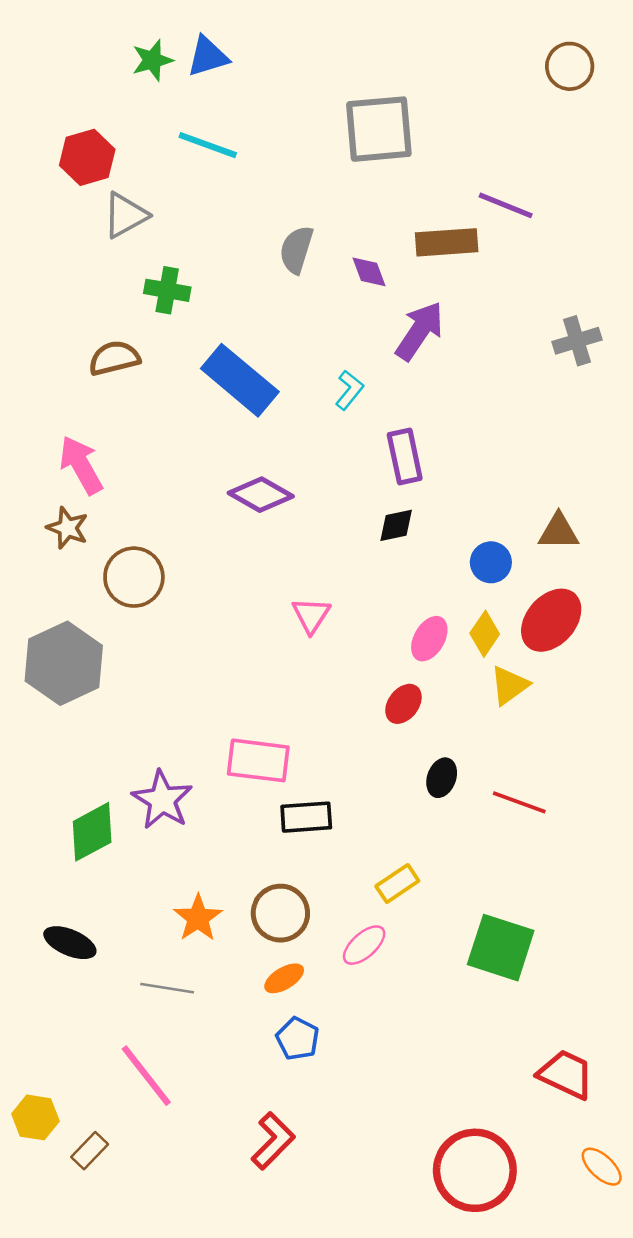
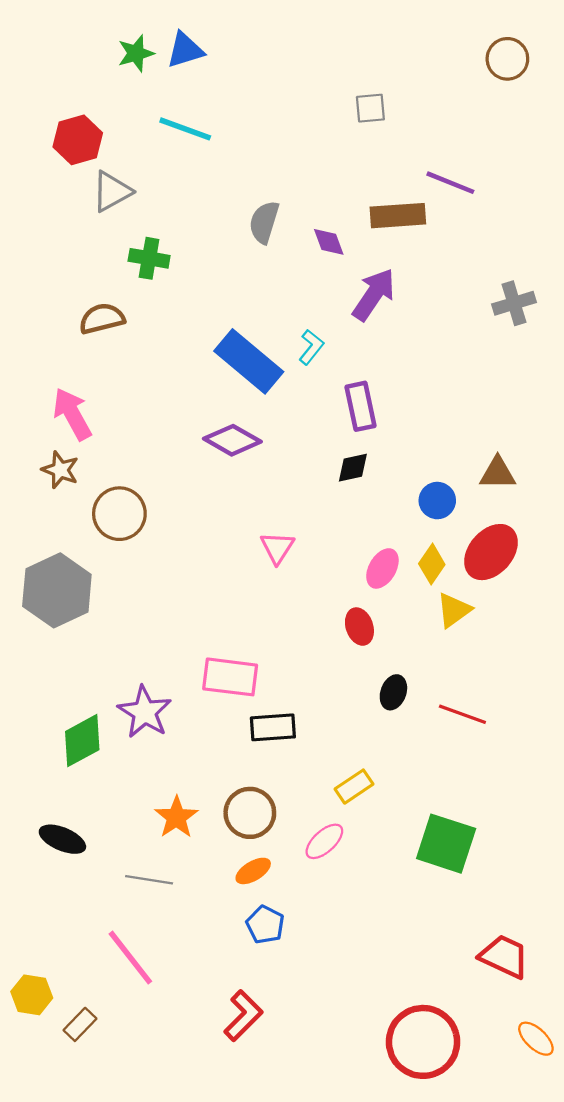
gray square: (379, 129) -> (370, 108), moved, size x0.5
blue rectangle: (240, 380) -> (249, 361), moved
red ellipse: (403, 704) -> (359, 627), turned -56

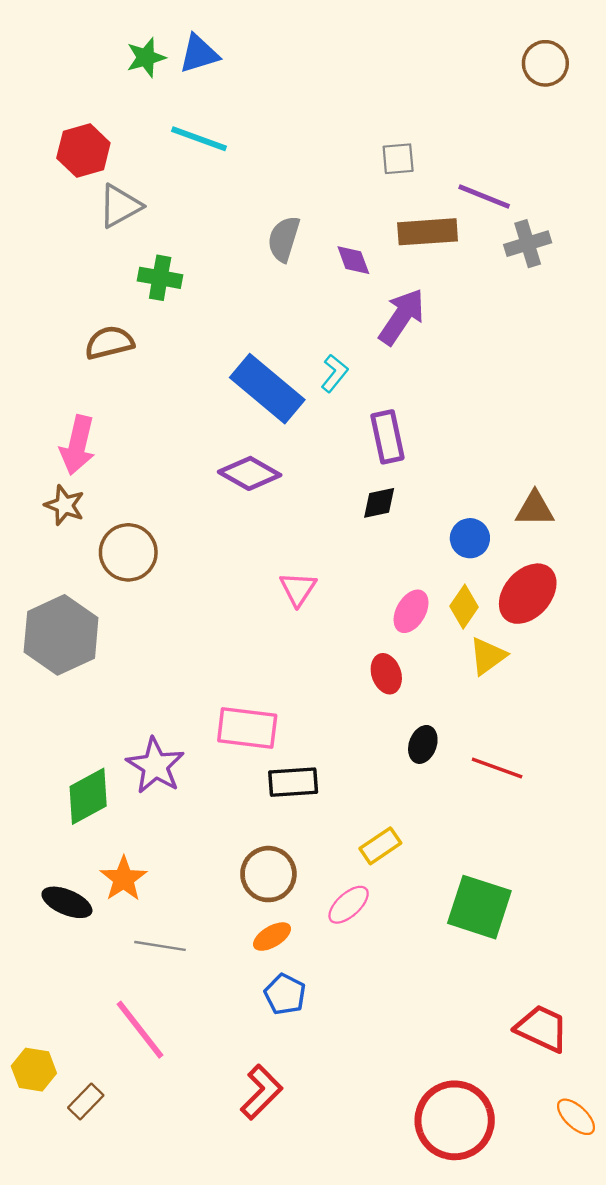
gray square: (370, 108) -> (398, 159), moved
gray cross: (514, 303) -> (528, 244), moved
pink arrow: (72, 414) -> (78, 445), turned -138
orange star: (176, 817) -> (123, 879), moved

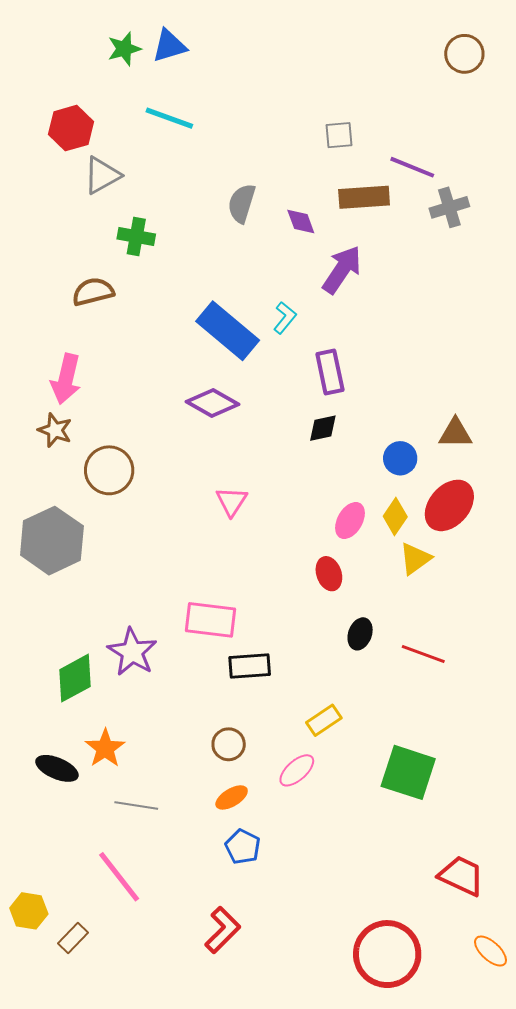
pink triangle: (298, 589) -> (232, 501), moved
brown circle: (268, 874) -> (229, 744), size x0.7

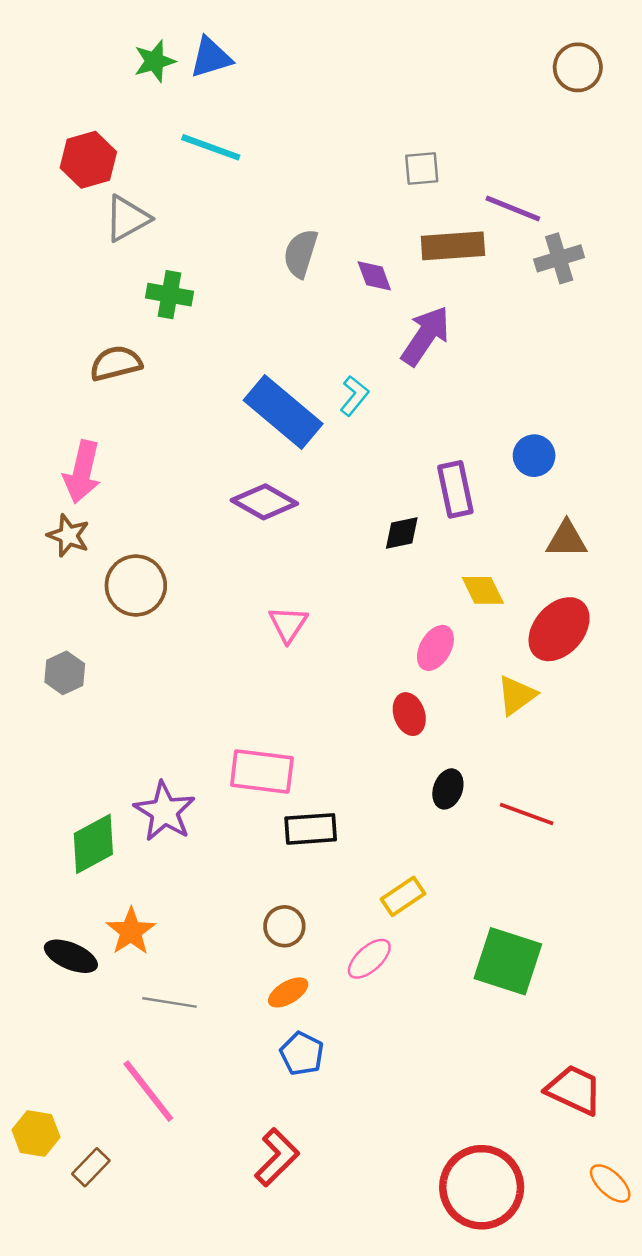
purple rectangle: (330, 372) -> (455, 489), moved
blue circle: (400, 458) -> (534, 456), moved
yellow diamond: (395, 516) -> (483, 590), moved, turned -60
gray hexagon: (52, 541) -> (65, 673), size x0.5

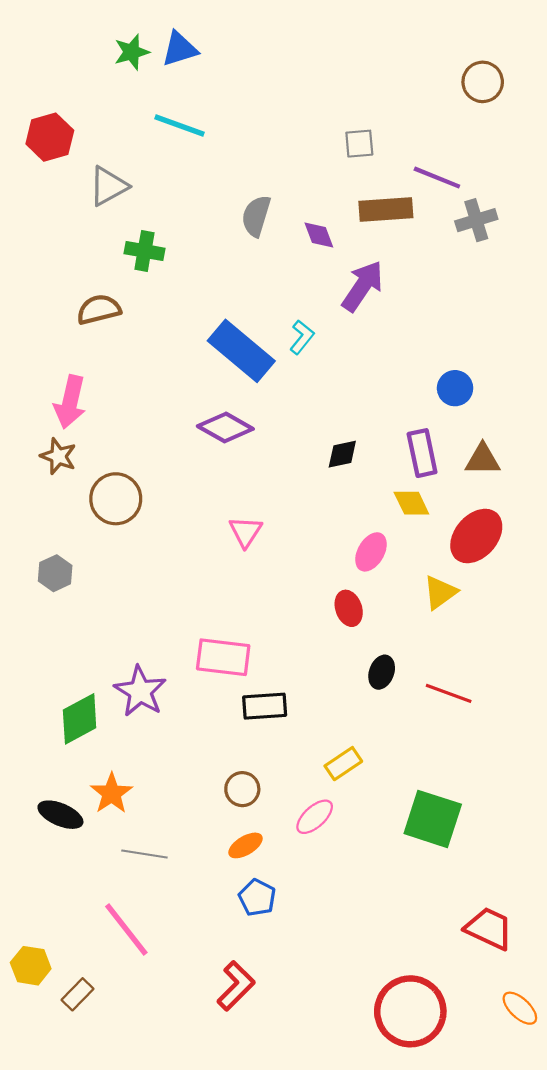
brown circle: (578, 67) -> (483, 82), moved
red hexagon: (88, 160) -> (50, 137), moved
purple rectangle: (455, 489) -> (422, 453), moved

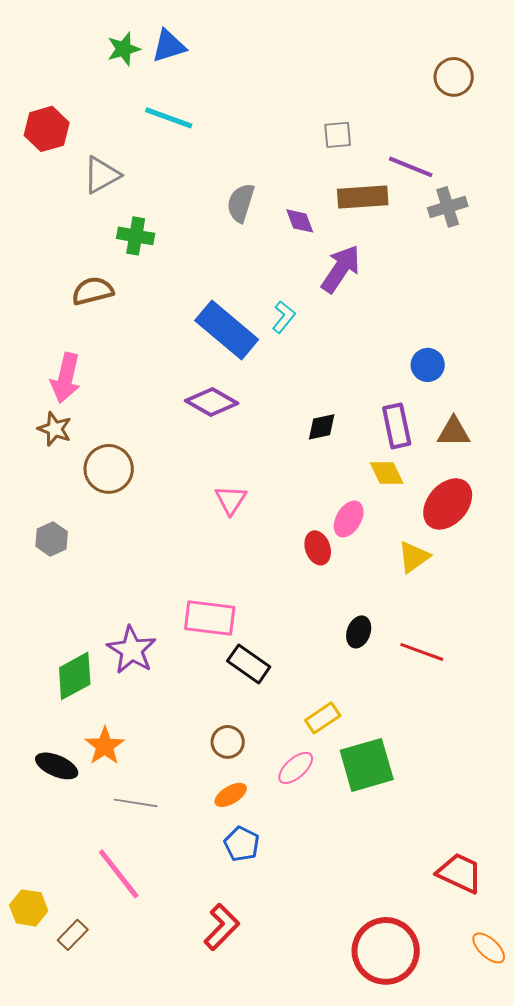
red ellipse: (349, 608) -> (318, 548), moved
black rectangle: (265, 706) -> (249, 664), turned 39
green square: (433, 819) -> (367, 765), moved, turned -34

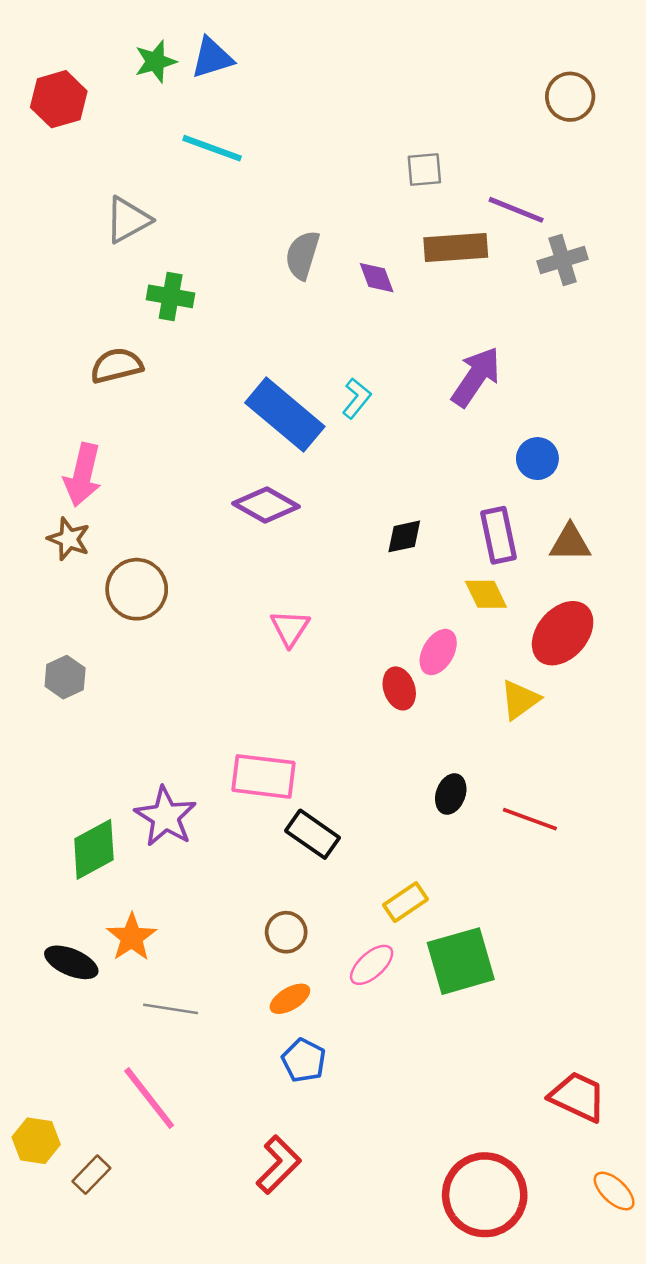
red hexagon: (47, 129) -> (59, 99), moved
purple arrow: (341, 269) -> (476, 377), moved

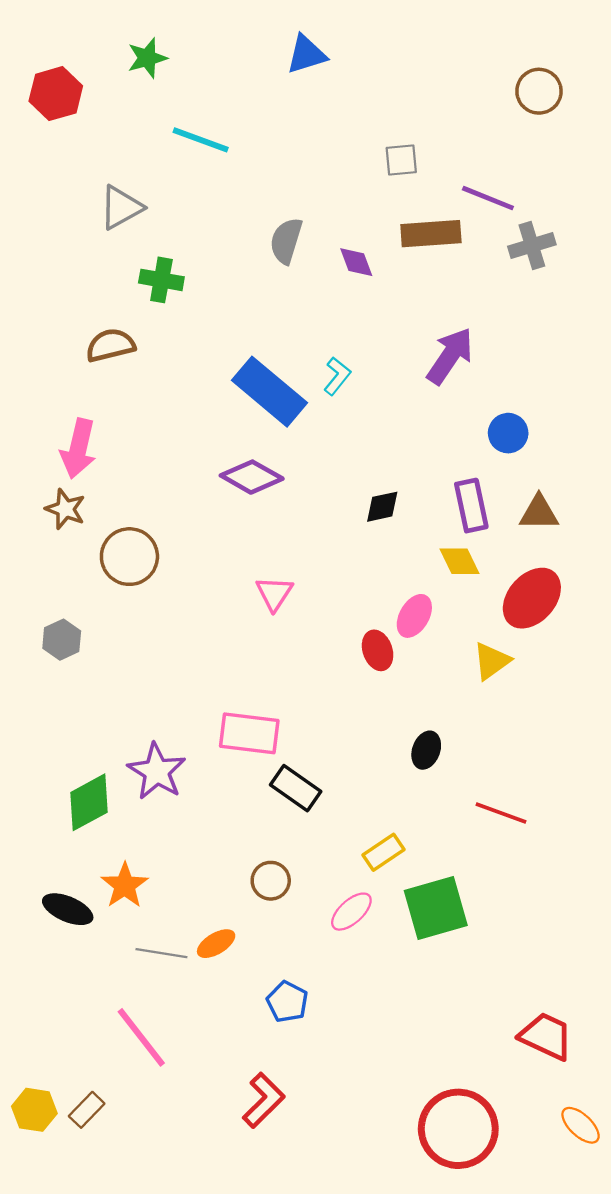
blue triangle: (212, 58) -> (306, 54), moved
red line: (530, 819) -> (501, 813), moved
orange ellipse: (290, 999) -> (216, 944), moved
yellow hexagon: (36, 1141) -> (34, 1110), moved

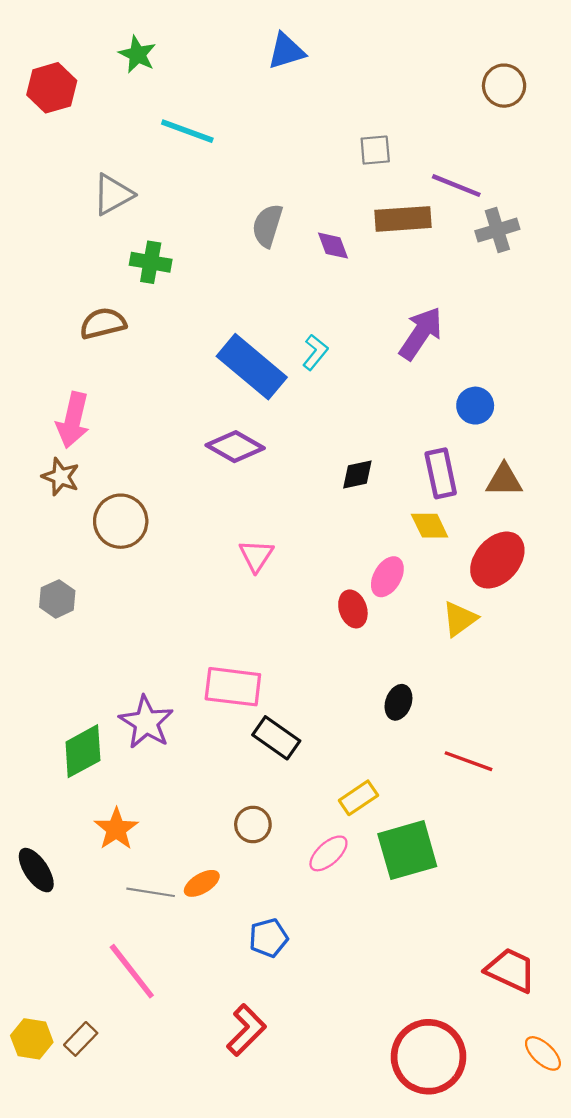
green star: (147, 58) -> (137, 54), turned -30
black ellipse: (68, 909) -> (36, 870), moved, turned 33
blue pentagon: (287, 1002) -> (268, 938), turned 30

